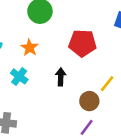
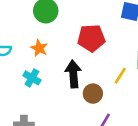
black arrow: (61, 77) -> (73, 74), size x1.5
brown circle: (89, 101) -> (93, 94), moved

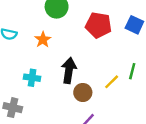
red pentagon: (91, 38) -> (98, 25), moved
cyan cross: (32, 78) -> (32, 78), moved, turned -35

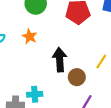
cyan cross: (32, 78) -> (35, 94), moved

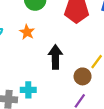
brown circle: (77, 77) -> (83, 76), moved

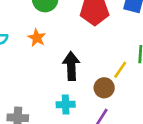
cyan cross: (28, 90) -> (66, 104), moved

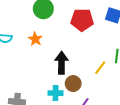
brown circle: (104, 88) -> (73, 84), moved

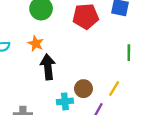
black arrow: (62, 63) -> (48, 67), moved
yellow line: (100, 68) -> (114, 89), moved

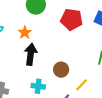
brown circle: (83, 89) -> (61, 70), moved

